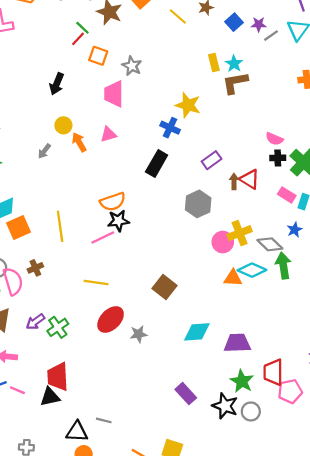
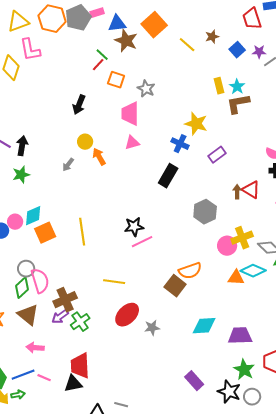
pink triangle: (108, 134) -> (132, 143), moved
purple rectangle: (212, 160) -> (217, 155), moved
orange semicircle: (113, 202) -> (190, 271), moved
pink line: (103, 238) -> (142, 242), moved
brown cross: (35, 268) -> (65, 300), moved, size x1.6

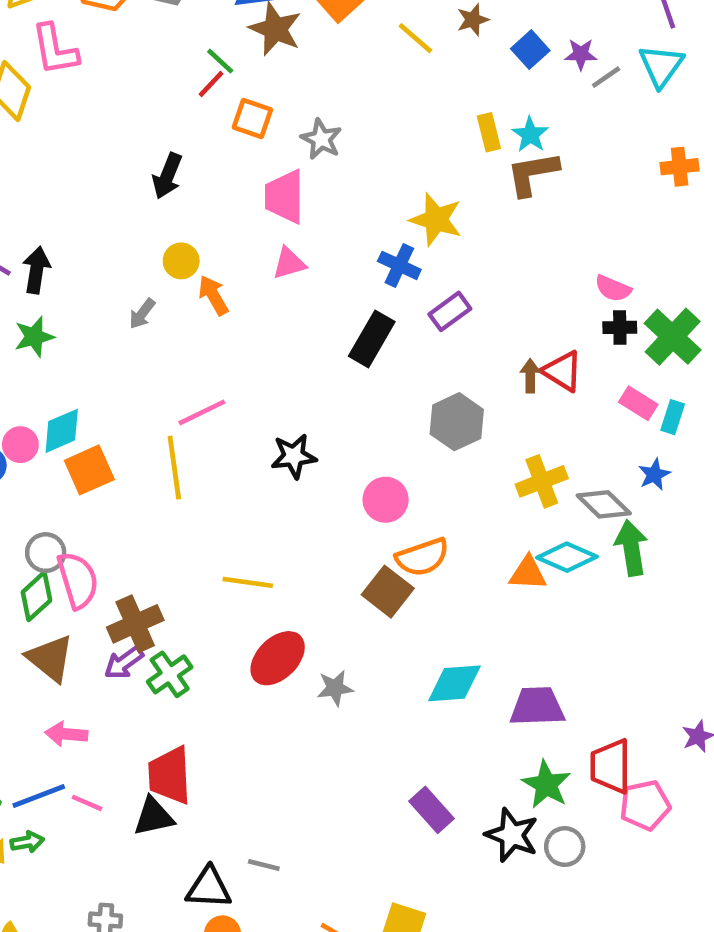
purple rectangle: (217, 155) -> (450, 311), moved
pink line: (142, 242) -> (202, 412), moved
pink circle: (227, 246) -> (386, 500), moved

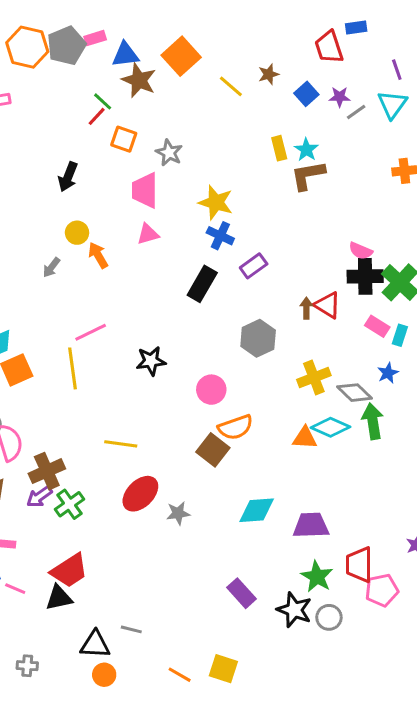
yellow star: (436, 220) -> (216, 202), moved
black cross: (620, 327) -> (365, 276), size x1.6
red trapezoid: (170, 775) -> (69, 571), turned -120

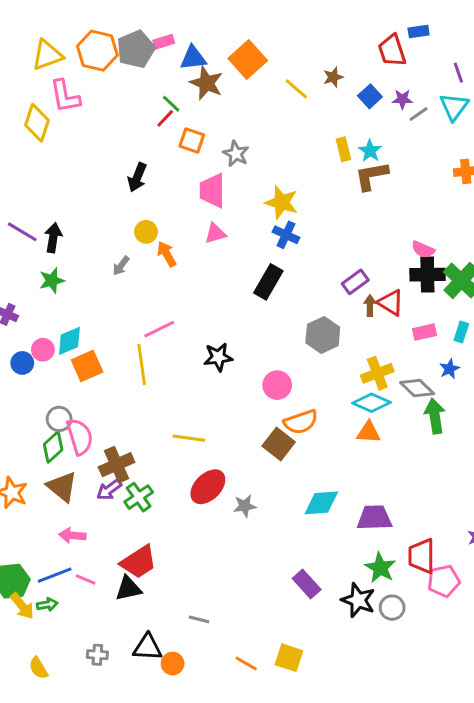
purple rectangle: (254, 266) -> (355, 282), moved
pink rectangle: (377, 326) -> (424, 332), moved, turned -45
cyan diamond: (330, 427) -> (371, 403), moved
black triangle: (95, 645) -> (147, 647), moved

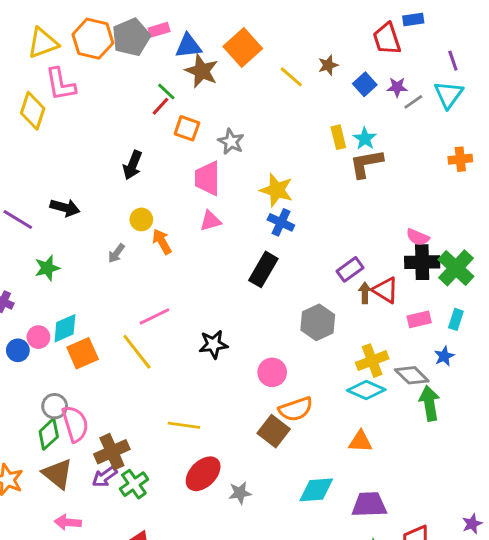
black arrow: (53, 238) -> (65, 208), moved, turned 96
yellow line: (142, 364) -> (137, 352), turned -30
orange triangle: (369, 432) -> (360, 441), moved

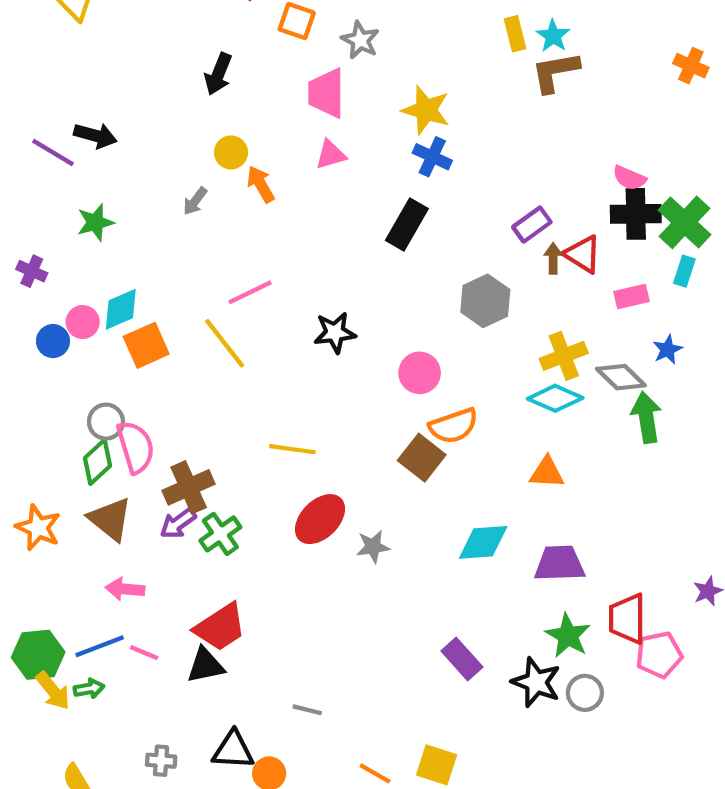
orange cross: (460, 159) -> (691, 66), turned 30
black arrow: (65, 208) -> (95, 136), moved
cyan rectangle: (456, 319) -> (684, 271), moved

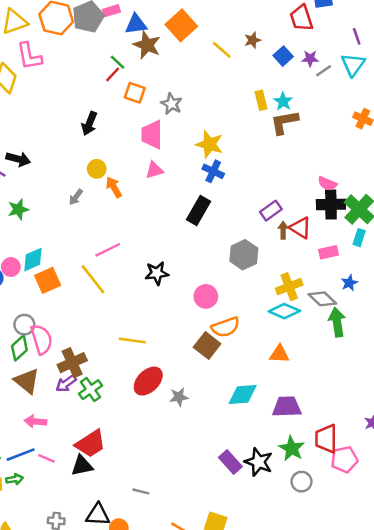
black star: (536, 682) -> (259, 462), moved

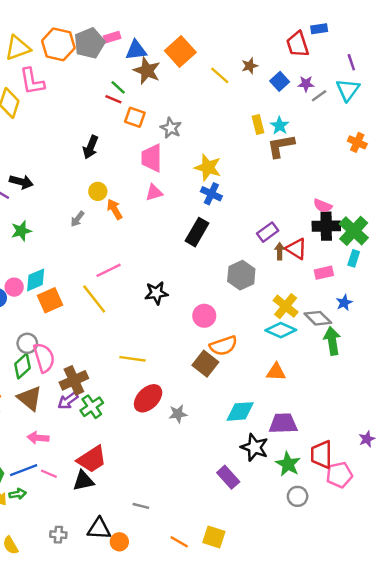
red line: (113, 74) -> (113, 99), turned 70
yellow cross: (289, 287) -> (286, 306), turned -30
black star: (259, 462) -> (254, 447), moved

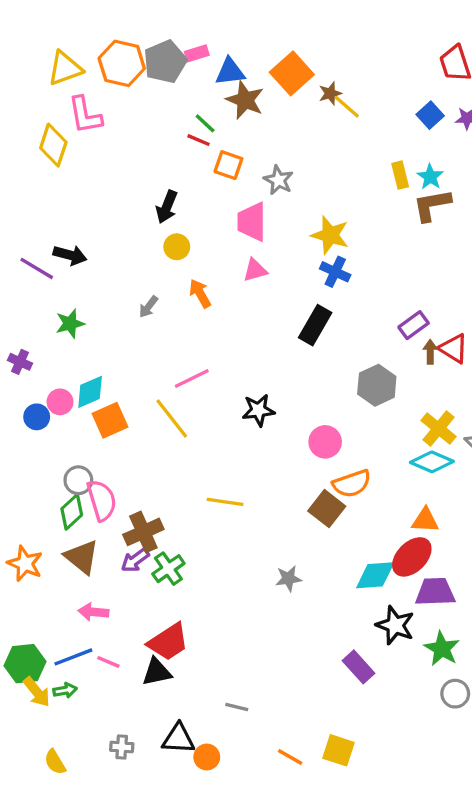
brown star: (250, 66) -> (330, 93), moved
yellow circle: (98, 191) -> (177, 247), moved
red ellipse: (148, 398) -> (412, 557), moved

